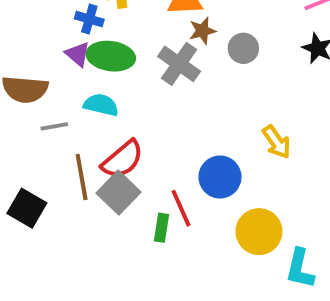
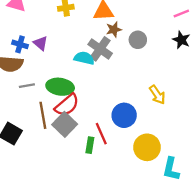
blue cross: (89, 19) -> (20, 44), moved
green ellipse: (111, 56) -> (60, 87), moved
cyan semicircle: (101, 105) -> (84, 58), moved

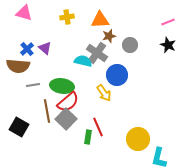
blue cross: (20, 44) -> (27, 49), turned 32
yellow arrow: (157, 95) -> (104, 93), moved
blue circle: (124, 115) -> (117, 75), moved

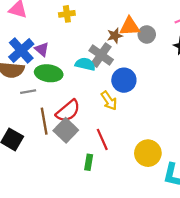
orange triangle: (100, 20) -> (130, 27), moved
gray circle: (130, 45) -> (147, 34), moved
blue cross: (27, 49) -> (21, 50), size x1.6
green ellipse: (62, 86) -> (49, 73), moved
green rectangle: (88, 137) -> (89, 162), moved

